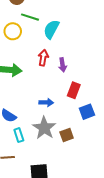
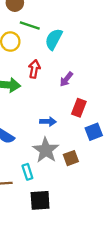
red arrow: (43, 58) -> (34, 69), moved
purple arrow: (63, 65) -> (66, 79), turned 48
cyan rectangle: (19, 135) -> (27, 172), moved

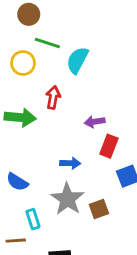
purple arrow: (66, 79) -> (95, 122), moved, turned 42
cyan rectangle: (27, 172) -> (33, 219), moved

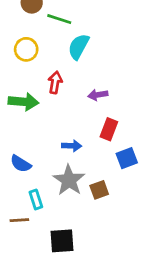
green line: (47, 43) -> (59, 19), moved
purple arrow: (95, 122) -> (98, 95), moved

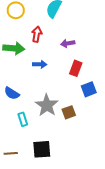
blue arrow: (72, 146) -> (40, 64), moved
brown line: (19, 220) -> (11, 153), moved

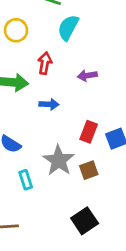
red rectangle: (76, 68) -> (89, 132), moved
black square: (42, 149) -> (85, 221), moved, turned -30

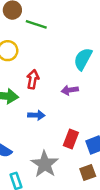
cyan semicircle: (68, 28) -> (83, 59), moved
brown square: (89, 170) -> (88, 173), moved

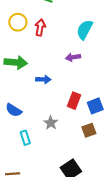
red arrow: (33, 79) -> (40, 28), moved
gray star: (45, 164) -> (51, 123), size x0.6

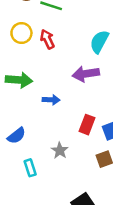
red arrow: (40, 28) -> (47, 39), turned -35
purple arrow: (73, 57) -> (86, 74), size x1.5
blue semicircle: (14, 110) -> (16, 136), turned -70

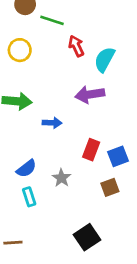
red arrow: (47, 39) -> (76, 46), moved
blue semicircle: (16, 136) -> (26, 169), moved

